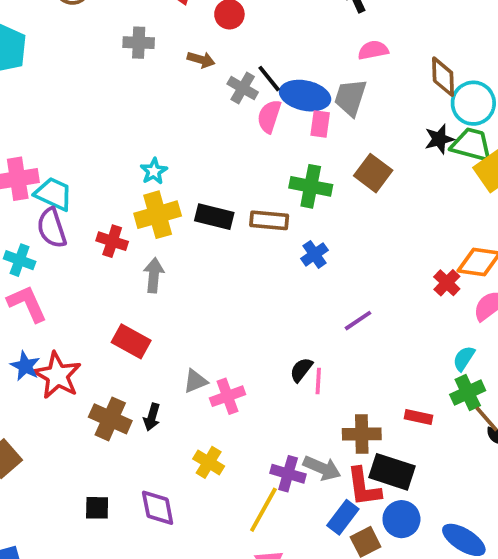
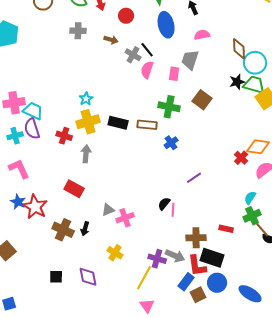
blue ellipse: (305, 96) -> (166, 25), moved, turned 65
cyan cross: (20, 260) -> (15, 136), moved, turned -35

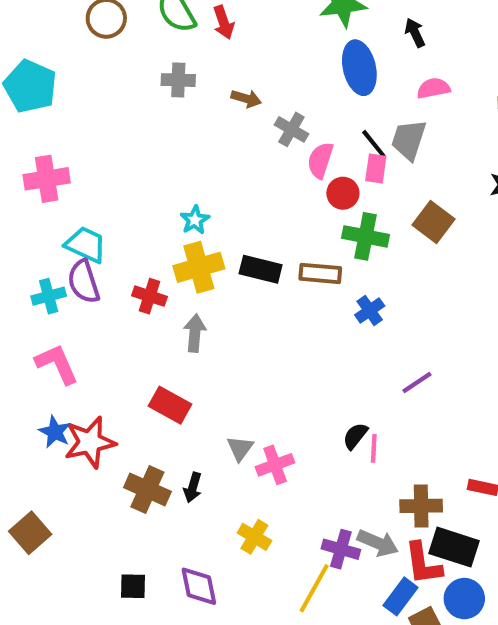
red circle: (126, 16) -> (343, 193), moved
black line: (147, 50) -> (374, 144), moved
pink cross: (14, 103) -> (47, 179), moved
red star: (35, 207) -> (90, 442), turned 30
gray triangle: (108, 210) -> (240, 448), turned -32

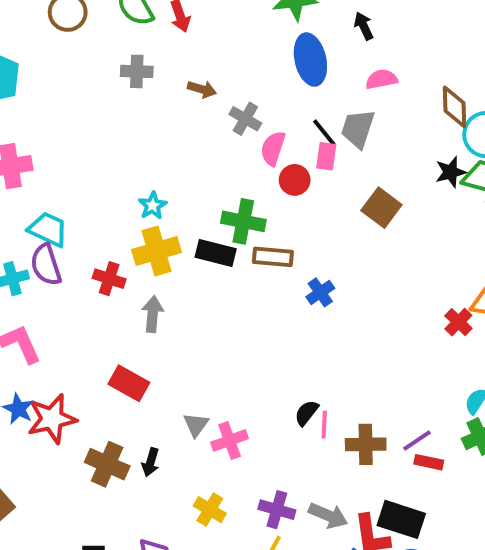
green cross: (366, 236) -> (243, 221), moved
purple line: (417, 382) -> (417, 440), moved
brown cross: (421, 506) -> (366, 444), moved
purple cross: (341, 549) -> (277, 510), moved

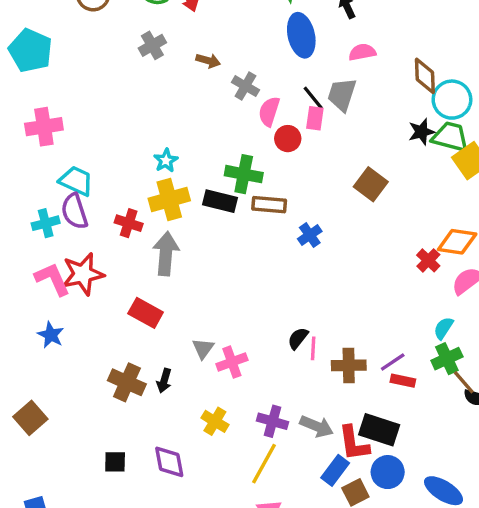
gray cross: (137, 71) -> (152, 45), turned -32
brown square: (381, 208) -> (371, 184), moved
gray arrow: (153, 314) -> (166, 254), size x1.4
red star: (52, 419) -> (83, 274), moved

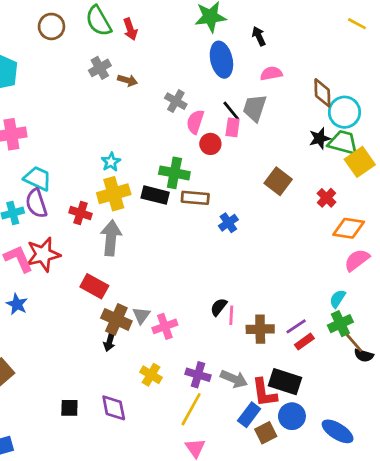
brown arrow: (208, 61) -> (127, 80), moved
red cross: (428, 260) -> (327, 198), moved
red rectangle: (403, 381) -> (304, 342), turned -48
brown cross: (127, 382) -> (116, 319), moved

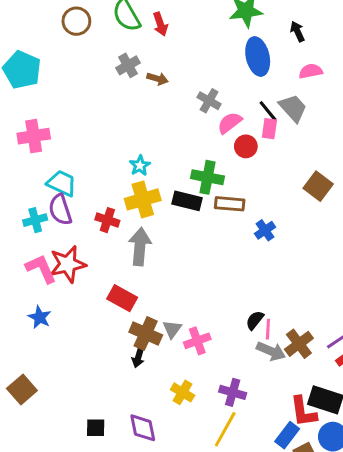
gray trapezoid: (255, 108) -> (293, 108), turned 120
pink semicircle: (195, 122) -> (230, 123), turned 35
brown cross: (260, 329) -> (299, 344), turned -36
gray arrow: (234, 379) -> (271, 351), moved

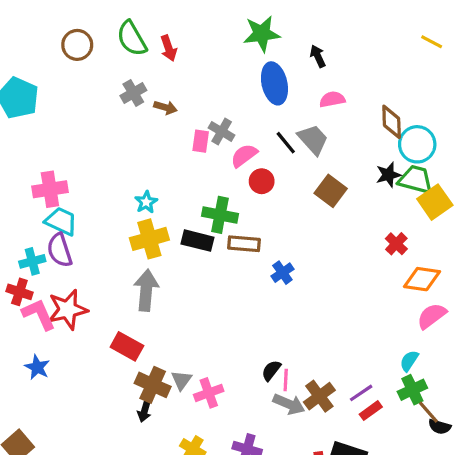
pink rectangle: (269, 129) -> (201, 141), moved
pink cross: (34, 136) -> (50, 189), moved
brown square: (318, 186) -> (331, 191), moved
red cross: (107, 220) -> (19, 292), moved

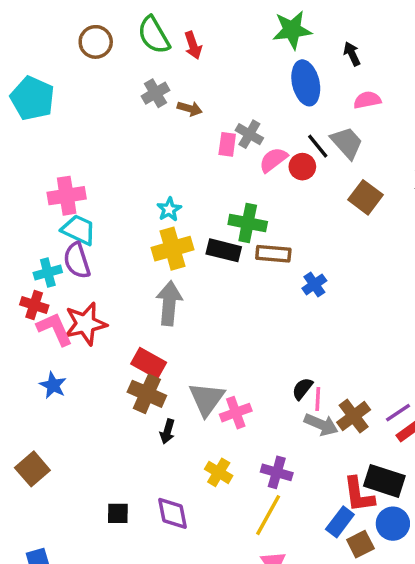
red circle: (262, 181) -> (302, 167), moved
gray triangle: (181, 380) -> (207, 399), size x1.6
brown cross: (153, 385) -> (147, 394), moved

